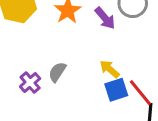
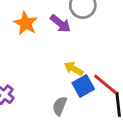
gray semicircle: (57, 72) -> (60, 106), moved

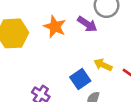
blue square: (83, 86) -> (80, 79), moved

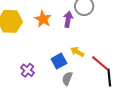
purple arrow: (87, 24) -> (68, 19), turned -119

